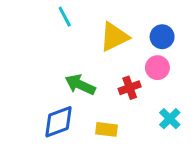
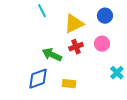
blue circle: (162, 37) -> (105, 16), moved
red cross: (130, 88) -> (76, 47), moved
cyan cross: (170, 119) -> (117, 73), moved

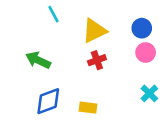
blue circle: (105, 16) -> (142, 28), moved
pink circle: (102, 44) -> (146, 52), moved
green arrow: (52, 55) -> (38, 60), moved

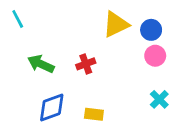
cyan line: (53, 14) -> (18, 19), moved
yellow triangle: (94, 31) -> (116, 24), moved
red cross: (97, 60) -> (86, 64), moved

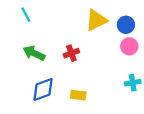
cyan line: (18, 19) -> (26, 15), moved
cyan cross: (159, 99) -> (133, 83), turned 35

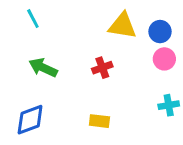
yellow triangle: (96, 20) -> (122, 26), turned 35
red cross: (71, 53) -> (102, 68), moved
blue diamond: (43, 89) -> (30, 120), moved

